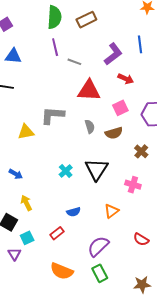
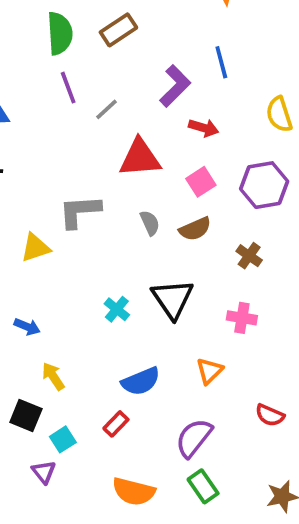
gray line: (74, 62) -> (107, 109), turned -56
blue semicircle: (73, 212) -> (141, 381), size x1.5

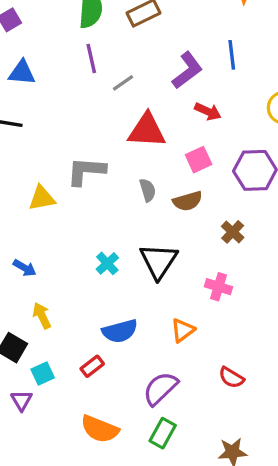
green rectangle: (203, 486) -> (163, 433), turned 56

